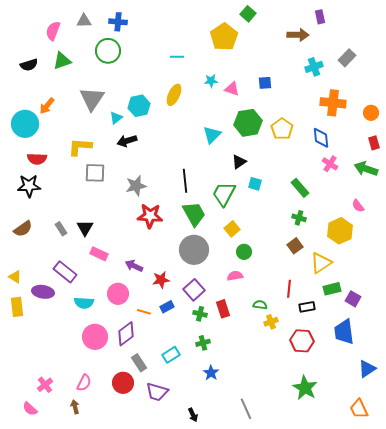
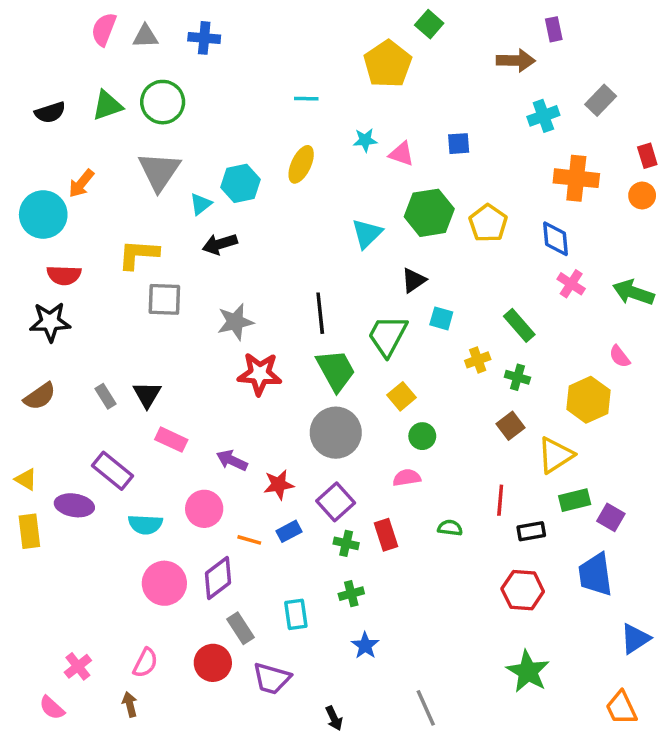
pink semicircle: (53, 31) -> (104, 29), moved
green circle: (108, 51) -> (163, 102), moved
red rectangle: (374, 143) -> (647, 156), moved
yellow cross: (271, 322) -> (478, 360), moved
cyan rectangle: (171, 355) -> (296, 614), turned -66

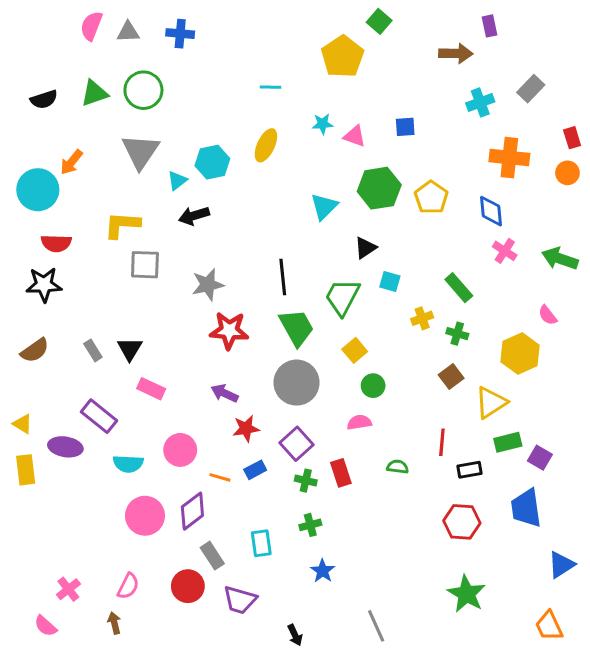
purple arrow: (232, 460) -> (225, 393), moved

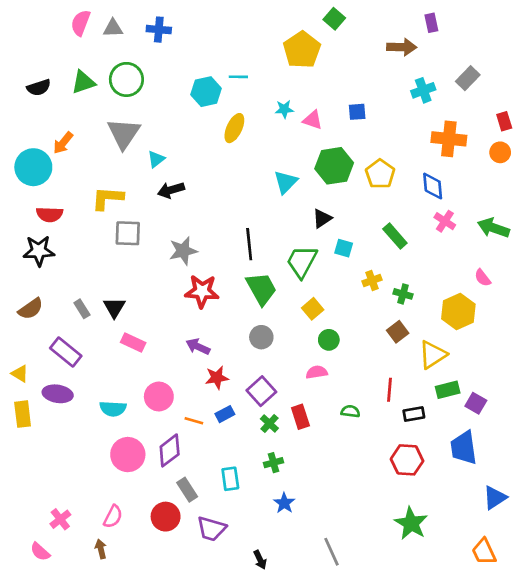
cyan hexagon: (212, 162) -> (206, 92), moved
green rectangle: (459, 288) -> (395, 236), moved
gray circle: (297, 383) -> (261, 337), size x0.6
purple rectangle: (99, 416) -> (66, 352), moved
green cross: (306, 481) -> (269, 423), turned 30

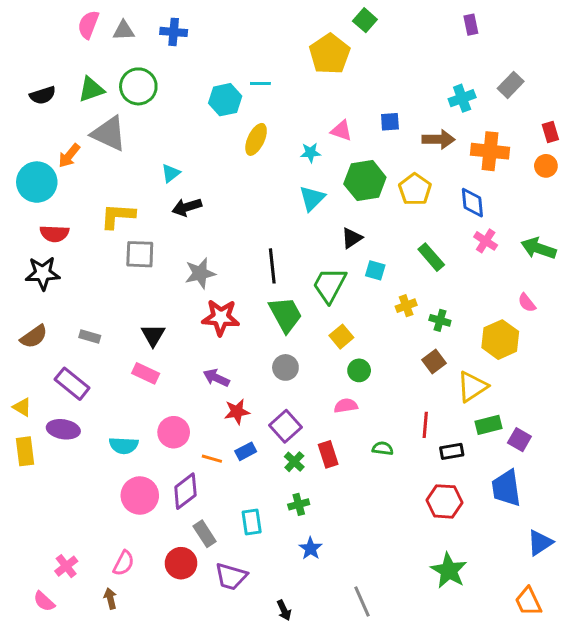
brown arrow: (402, 47) -> (439, 139), moved
cyan star: (284, 109) -> (310, 153), moved
gray triangle: (124, 133) -> (109, 134), moved, turned -39
black triangle: (114, 307) -> (153, 335), moved
gray rectangle: (82, 309) -> (90, 337), turned -42

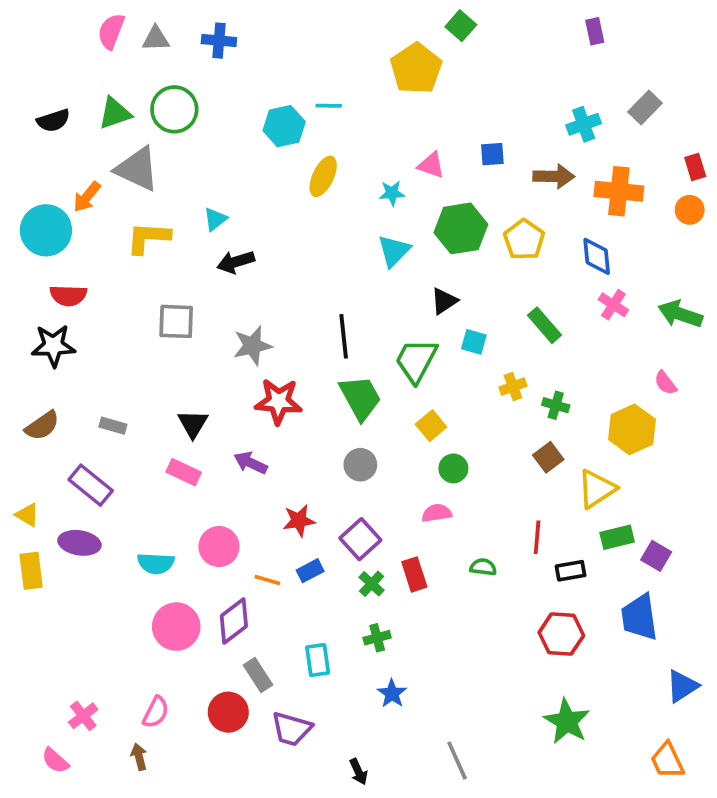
yellow L-shape: (118, 216) -> (148, 238), moved
purple arrow: (216, 378) -> (251, 463), moved

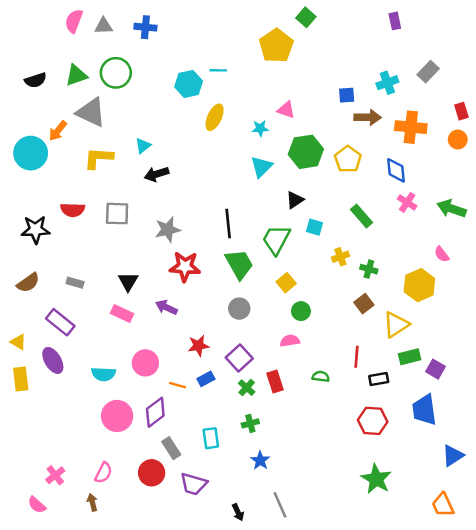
blue square: (492, 154) -> (347, 95), moved
red semicircle: (68, 295) -> (73, 210), moved
purple ellipse: (79, 543) -> (53, 360), turned 50
gray line: (457, 760) -> (280, 505), moved

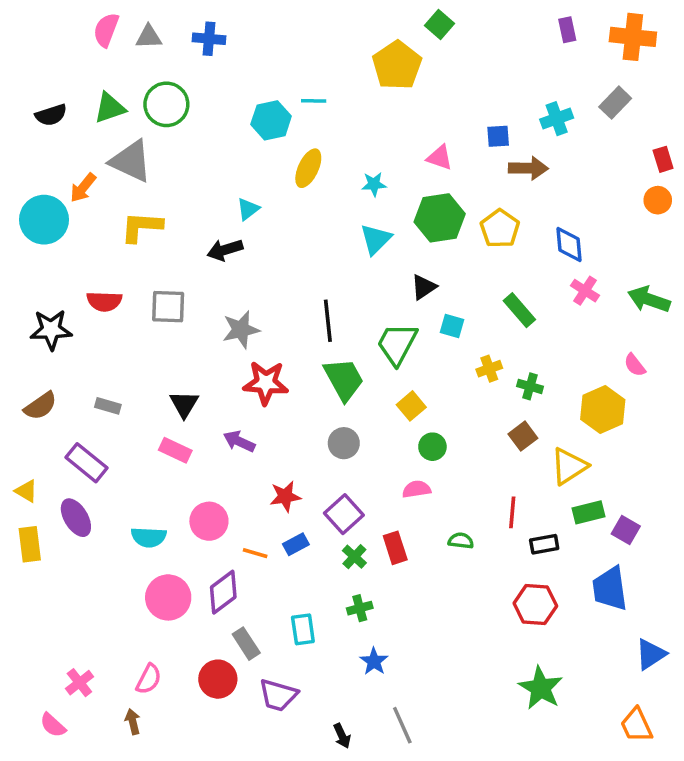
pink triangle: (286, 110) -> (440, 158), moved
orange cross: (411, 127) -> (633, 37), moved
cyan triangle: (143, 146) -> (248, 209), moved

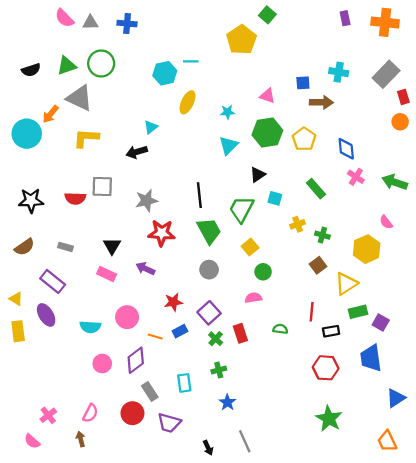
pink semicircle: (106, 30) -> (64, 18), turned -66
gray rectangle: (615, 103) -> (386, 74), moved, size x1.4
cyan cross: (557, 119) -> (339, 72), turned 30
red semicircle: (104, 301) -> (75, 198), moved
pink circle: (168, 597) -> (102, 364), size x0.7

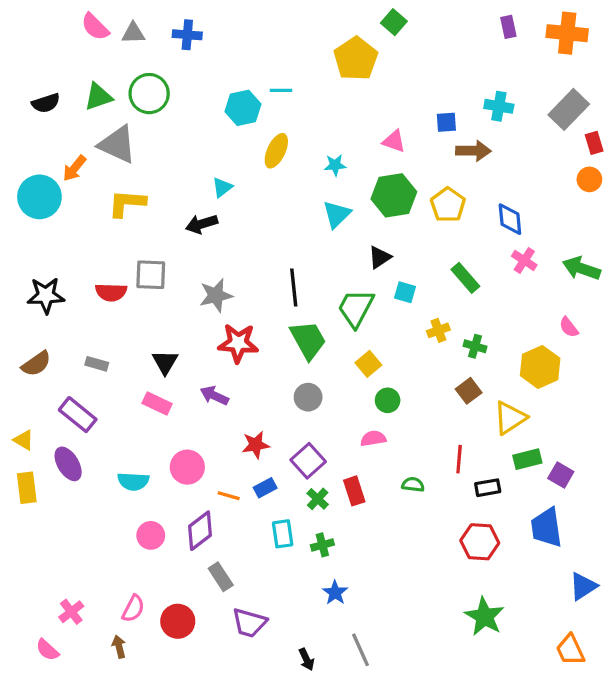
cyan rectangle: (184, 383) -> (283, 534), moved
red circle: (132, 413) -> (178, 621), moved

